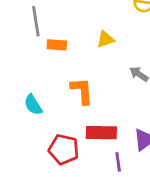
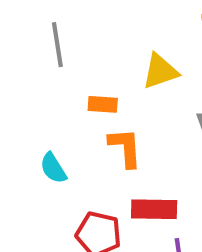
yellow triangle: (106, 39) -> (160, 71), size x1.4
orange rectangle: (57, 45) -> (103, 104), moved

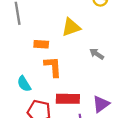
cyan semicircle: (53, 168) -> (24, 84), moved

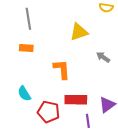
orange rectangle: (41, 44) -> (26, 48), moved
cyan semicircle: (24, 84) -> (24, 94), moved

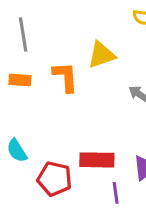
orange L-shape: (62, 69) -> (65, 77), moved

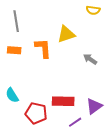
purple line: (116, 193) -> (75, 122), turned 64

